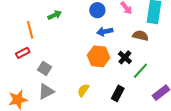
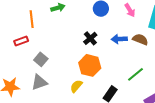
blue arrow: (105, 32) -> (119, 39), moved
orange hexagon: (99, 56) -> (90, 65), moved
black cross: (125, 57) -> (90, 38), moved

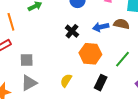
gray square: (41, 59) -> (27, 60), turned -32
orange hexagon: (90, 65) -> (90, 54), moved

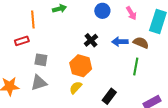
orange hexagon: (90, 54) -> (81, 66), moved
green line: (123, 59) -> (136, 66), moved, turned -42

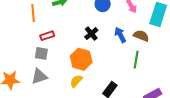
red rectangle: (22, 41) -> (47, 36), moved
blue arrow: (120, 42) -> (120, 35), turned 63

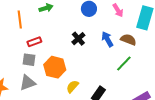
orange hexagon: (81, 59) -> (55, 67), moved
green line: (136, 60) -> (124, 64), turned 36
yellow semicircle: (76, 81) -> (72, 87), moved

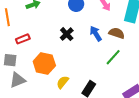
gray square: (29, 60) -> (10, 60), moved

